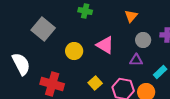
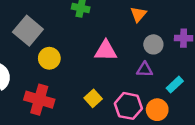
pink triangle: (105, 45) -> (106, 51), turned -30
yellow circle: (74, 51) -> (49, 58), moved

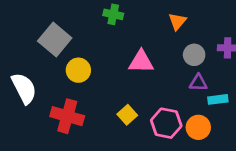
purple triangle: (145, 70) -> (198, 83), moved
cyan rectangle: (175, 85) -> (218, 99), turned 36

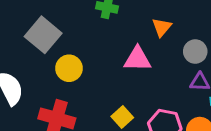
orange triangle: (177, 21) -> (162, 27), moved

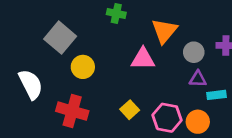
orange triangle: (162, 27) -> (164, 31), size x1.5

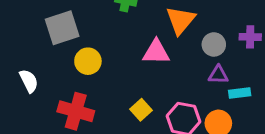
gray square: (60, 38) -> (62, 28), turned 32
white semicircle: (31, 84) -> (29, 81), size x0.7

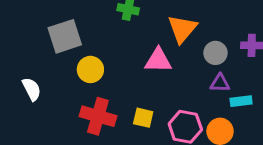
yellow square: (141, 110) -> (143, 118), turned -35
red cross: (76, 111) -> (98, 116), moved

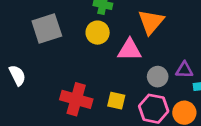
gray circle: (215, 53) -> (158, 77), moved
yellow circle: (90, 69) -> (98, 33), moved

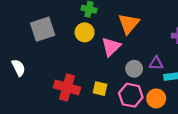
pink triangle: (130, 50) -> (111, 47), turned -45

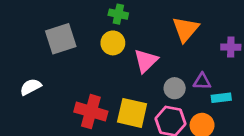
orange triangle: (129, 24) -> (186, 29), moved
white semicircle: (18, 68) -> (31, 87), turned -91
yellow square: (100, 89) -> (132, 113), size x1.6

